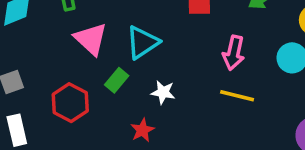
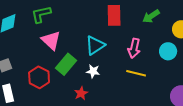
cyan triangle: (142, 42) -> (95, 45), moved
green rectangle: (117, 80) -> (66, 64), size x1.5

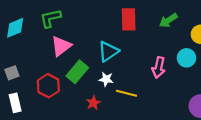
pink triangle: (51, 40) -> (61, 46), turned 40
pink arrow: (134, 48) -> (159, 67), moved
yellow line: (136, 73) -> (127, 93), moved

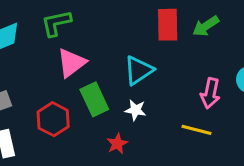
green arrow: (168, 20) -> (206, 26), moved
green rectangle: (77, 72) -> (94, 99), turned -65
yellow line: (127, 93) -> (197, 130), moved

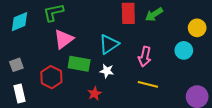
pink arrow: (210, 93) -> (145, 57), moved
green rectangle: (94, 99) -> (79, 64), turned -55

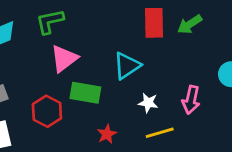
pink arrow: (145, 57) -> (191, 100), moved
white star: (107, 71) -> (148, 103), moved
yellow line: (148, 84) -> (160, 133), moved, turned -30

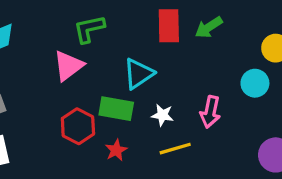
green L-shape: (50, 21) -> (89, 29), moved
green rectangle: (85, 93) -> (116, 109), moved
red hexagon: (47, 111) -> (78, 126), moved

